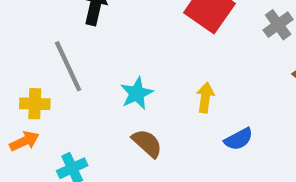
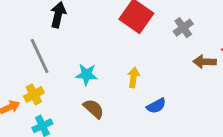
cyan star: (137, 93) -> (87, 75), turned 30
yellow cross: (35, 104) -> (34, 94), moved, turned -30

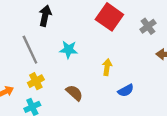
cyan star: (87, 75) -> (69, 50), moved
yellow cross: (34, 94) -> (36, 81), moved

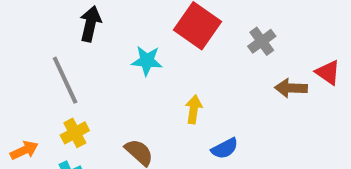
cyan star: (69, 50) -> (147, 61), moved

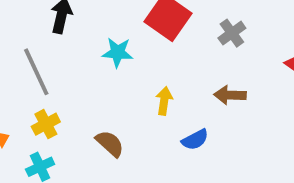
brown arrow: (291, 88) -> (230, 95), moved

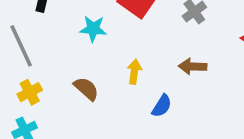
blue semicircle: (195, 140) -> (162, 106), turned -30
brown semicircle: (110, 143) -> (86, 89), moved

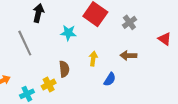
brown semicircle: (86, 89) -> (64, 69), turned 42
yellow cross: (30, 92) -> (49, 85), moved

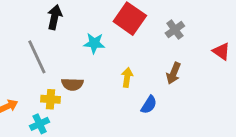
brown arrow: (128, 56) -> (174, 73), turned -70
brown semicircle: (64, 69) -> (72, 84), moved, turned 98
yellow cross: (49, 85) -> (50, 99), moved, turned 32

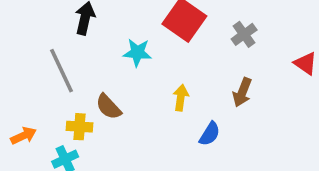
brown semicircle: (72, 84) -> (108, 107), turned 45

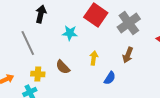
gray cross: (244, 34) -> (129, 23), size x1.6
brown semicircle: (108, 107) -> (63, 67), moved

